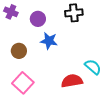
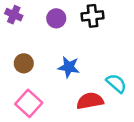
purple circle: (38, 19) -> (56, 18), moved
blue star: (49, 41) -> (69, 67), moved

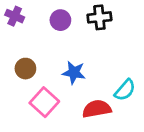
cyan semicircle: (116, 83) -> (125, 90), turned 90
pink square: (29, 103) -> (44, 102), moved

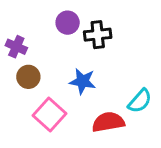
purple cross: (15, 16) -> (16, 47), moved
black cross: (99, 17) -> (98, 35), moved

